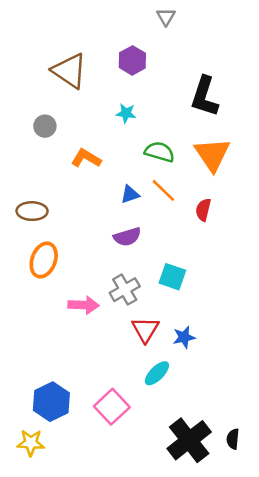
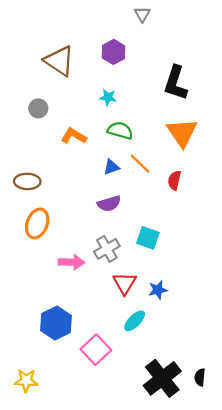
green semicircle: (159, 152) -> (120, 131), moved
blue hexagon: (51, 402) -> (56, 323), moved

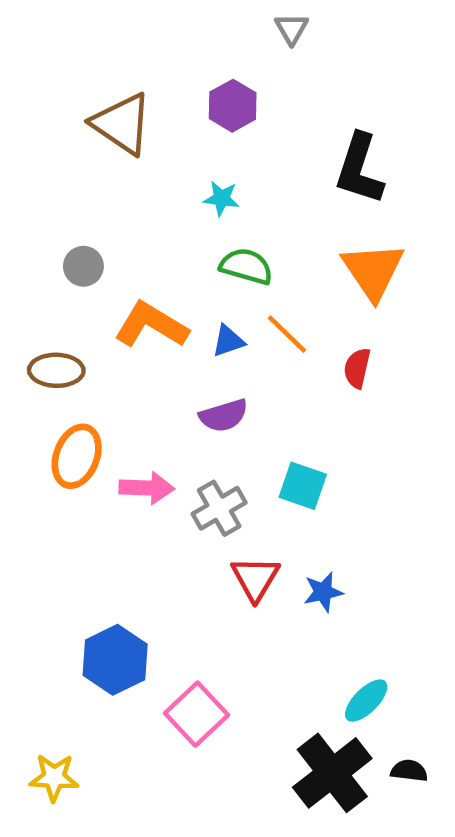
gray circle: (38, 108) -> (83, 266), moved
orange L-shape: (74, 136) -> (151, 325), moved, size x1.4
pink arrow: (71, 262) -> (147, 488), moved
cyan ellipse: (135, 321) -> (366, 701), moved
black semicircle: (200, 377) -> (409, 771), turned 91

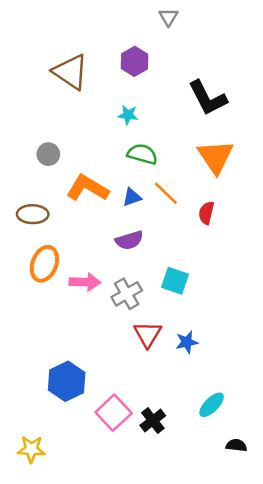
black L-shape: (359, 169) -> (208, 98), turned -45
black cross: (332, 773) -> (153, 421), moved, size x0.6

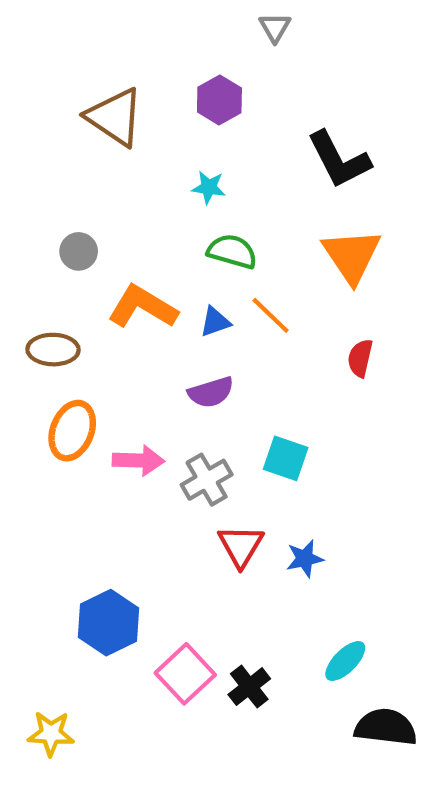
red semicircle: (206, 213) -> (360, 358), moved
black semicircle: (236, 445) -> (386, 727), size x1.8

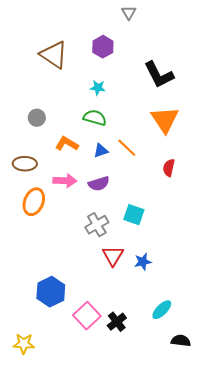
green semicircle: (232, 251) -> (95, 118), moved
orange L-shape: (143, 307) -> (67, 144), size x0.7
pink arrow: (138, 460) -> (65, 181), moved
black semicircle: (386, 727) -> (181, 341), size x0.7

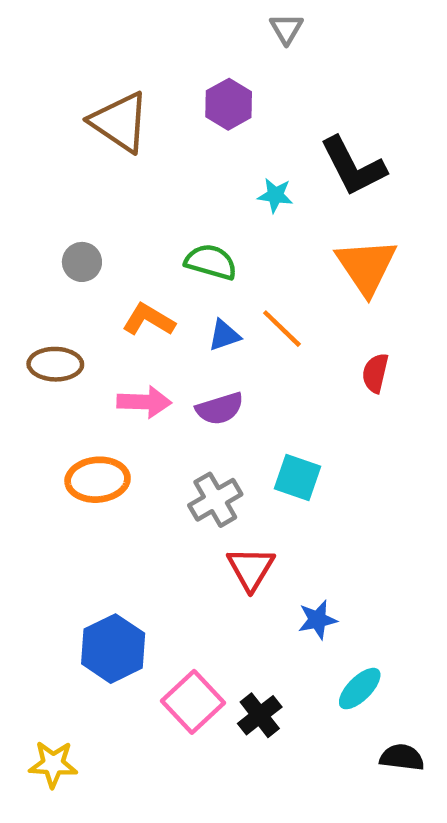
cyan star: (98, 88) -> (275, 195), moved
orange ellipse: (34, 202) -> (98, 480), moved, turned 64
blue star: (143, 262) -> (317, 620), moved

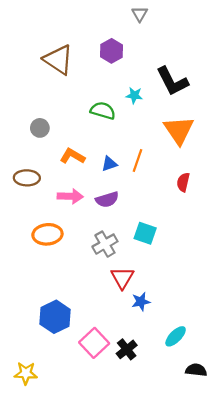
green semicircle: (211, 262) -> (103, 111), moved
orange line: (282, 329) -> (138, 160), turned 65
blue star: (317, 620) -> (141, 302), moved

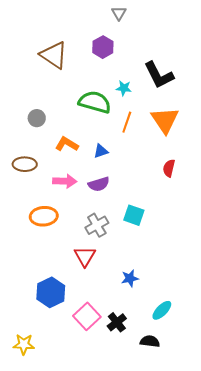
gray triangle: (140, 14) -> (119, 13), moved
green semicircle: (103, 111) -> (95, 102), size x1.4
orange line: (138, 160) -> (127, 122), moved
red triangle: (122, 278) -> (85, 256), moved
black semicircle: (196, 370) -> (150, 341), moved

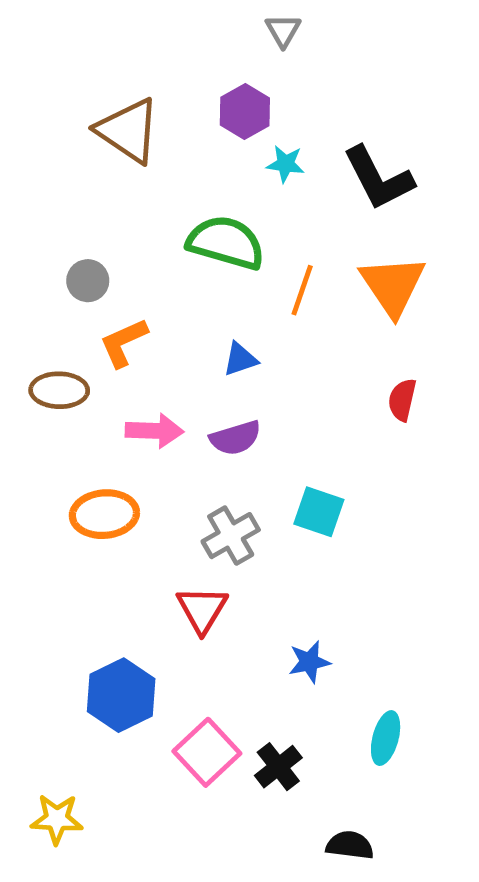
cyan star: (124, 88) -> (285, 164), moved
orange L-shape: (67, 144) -> (123, 343), moved, turned -55
cyan ellipse: (162, 310) -> (386, 738), turned -30
black semicircle: (150, 341) -> (350, 845), moved

